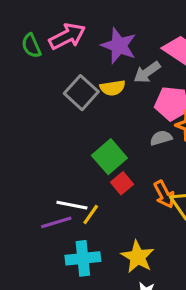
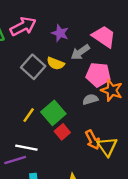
purple star: (119, 46) -> (60, 33), size x0.7
yellow semicircle: (113, 88) -> (56, 63), turned 30
yellow line: (91, 215) -> (29, 115), moved

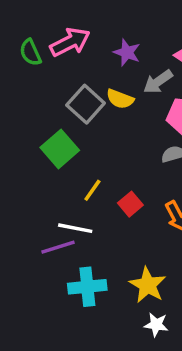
green square: (53, 113) -> (60, 149), moved
yellow line: (29, 115) -> (92, 190), moved

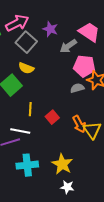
yellow semicircle: (120, 99) -> (26, 68), moved
gray square: (86, 104) -> (26, 42), moved
yellow line: (92, 190) -> (30, 109), turned -32

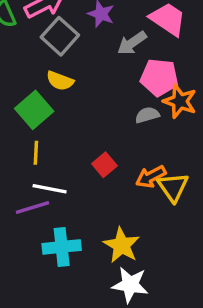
yellow line: (30, 109) -> (36, 153), moved
orange arrow: (79, 124) -> (151, 177), turned 90
white star: (67, 187) -> (130, 285), size x1.5

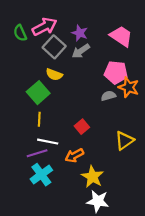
gray arrow: (132, 43) -> (81, 51), moved
orange arrow: (151, 177) -> (74, 155), moved
yellow triangle: (173, 187) -> (124, 140), turned 30
cyan cross: (62, 247) -> (41, 175), moved, turned -30

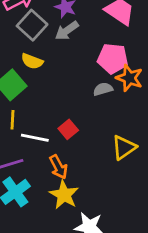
white line: (48, 142) -> (35, 138), moved
orange arrow: (74, 155) -> (58, 167), turned -90
yellow star: (92, 177) -> (64, 195), moved

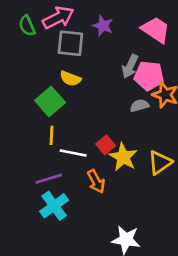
gray square: (32, 25) -> (70, 43), turned -36
gray arrow: (67, 31) -> (130, 66), moved, turned -30
yellow star: (64, 195) -> (123, 157), moved

